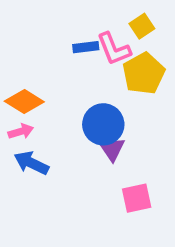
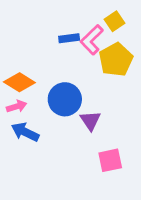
pink L-shape: (114, 49) -> (92, 40), turned 68
blue circle: (103, 124) -> (65, 99), moved

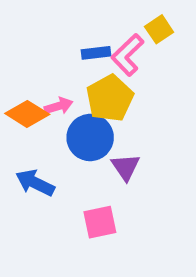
yellow pentagon: (116, 60) -> (110, 98), moved
pink arrow: (17, 106) -> (59, 106), moved
pink square: (110, 160) -> (100, 222), moved

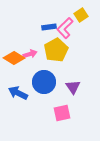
blue circle: (90, 138) -> (44, 82), moved
purple triangle: (126, 167) -> (73, 87), moved
pink square: (100, 222) -> (62, 113), moved

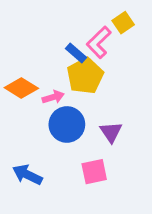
blue rectangle: (49, 27) -> (76, 53), moved, turned 48
pink arrow: (30, 54) -> (53, 97), moved
blue arrow: (18, 93) -> (27, 175), moved

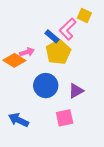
yellow square: (123, 23) -> (84, 15), turned -32
pink arrow: (53, 97) -> (27, 52), moved
purple triangle: (111, 132) -> (76, 91), turned 35

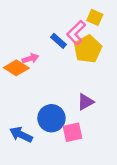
yellow pentagon: (58, 52) -> (88, 49), moved
blue circle: (46, 86) -> (51, 118), moved

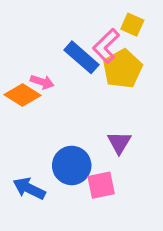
blue rectangle: (58, 41) -> (82, 57), size x1.5
pink arrow: (30, 58) -> (42, 82), turned 35
purple triangle: (85, 102) -> (119, 143), turned -30

